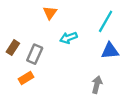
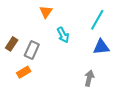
cyan arrow: (69, 38) -> (63, 35), turned -98

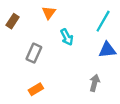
brown rectangle: (12, 44) -> (13, 21), moved
orange rectangle: (24, 72) -> (36, 89), moved

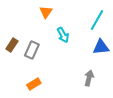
brown rectangle: (13, 21) -> (12, 45), moved

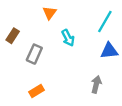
brown rectangle: (12, 45) -> (13, 36), moved

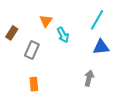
orange triangle: (50, 13) -> (46, 21), moved
orange rectangle: (37, 91) -> (34, 84), turned -64

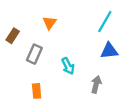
cyan arrow: (63, 35) -> (68, 66), moved

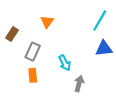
gray arrow: (96, 84) -> (79, 84), moved
orange rectangle: (37, 91) -> (33, 75), moved

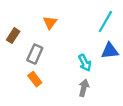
cyan arrow: (65, 63) -> (85, 63), moved
orange rectangle: (33, 75) -> (35, 79), turned -32

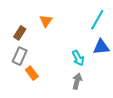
brown rectangle: (13, 36) -> (20, 33), moved
gray rectangle: (35, 54) -> (20, 56), moved

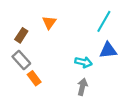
gray rectangle: (20, 56) -> (21, 60), turned -66
cyan arrow: (78, 58) -> (83, 62), turned -49

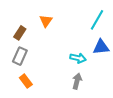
gray rectangle: (21, 60) -> (20, 56), turned 66
orange rectangle: (34, 78) -> (26, 81), moved

